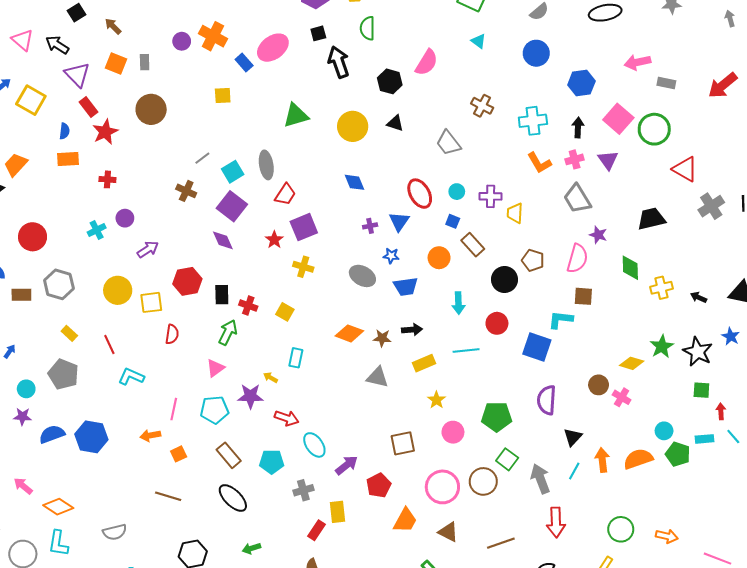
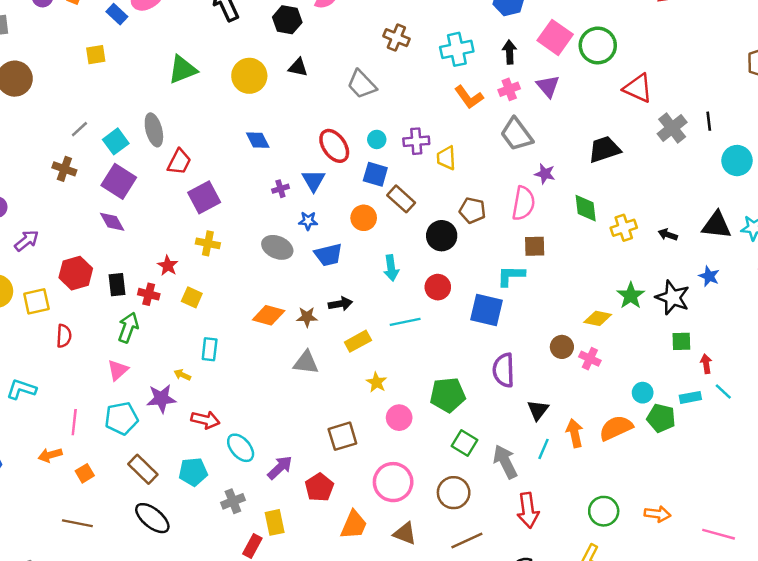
blue square: (453, 221) -> (375, 174), size x1.5
red star: (274, 240) -> (168, 266), moved
brown circle: (483, 481) -> (454, 493), moved

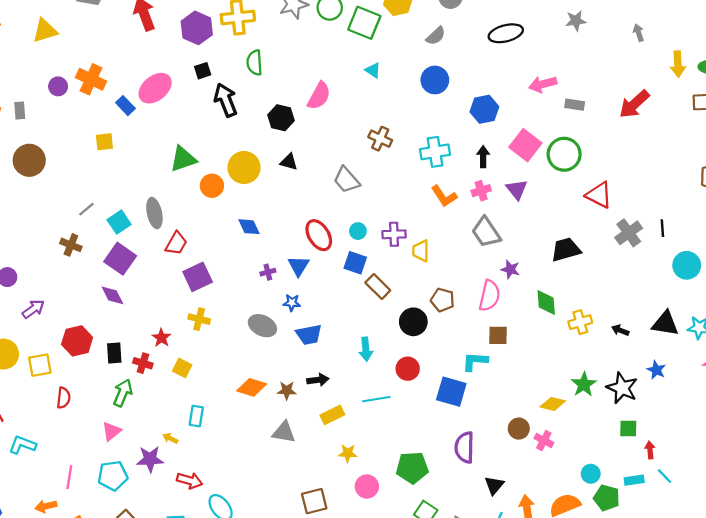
orange circle: (364, 218) -> (212, 186), moved
yellow star: (377, 382) -> (348, 453), turned -30

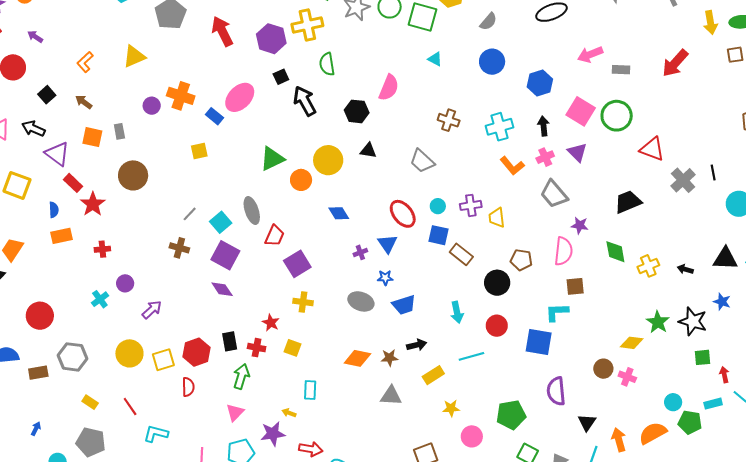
red hexagon: (77, 341) -> (197, 352), moved

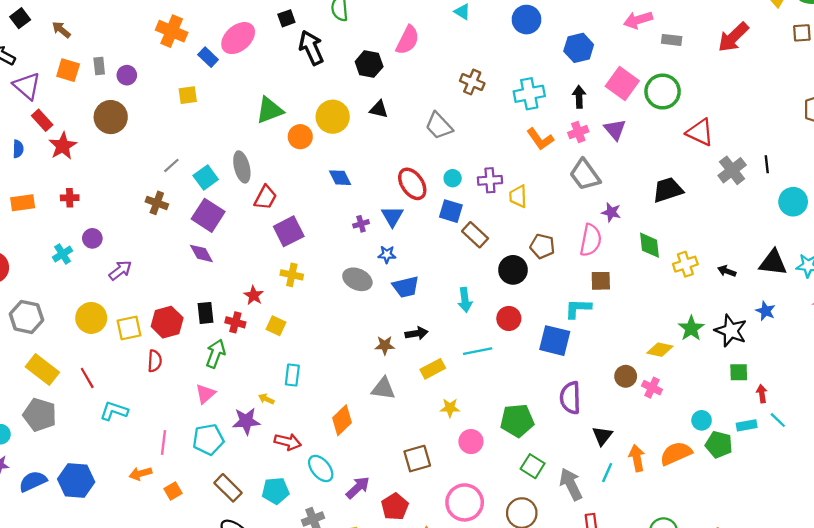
purple circle: (152, 106) -> (127, 75), moved
orange rectangle: (62, 236) -> (23, 203), moved
orange diamond: (357, 358) -> (342, 420), moved, turned -60
yellow rectangle: (90, 402) -> (42, 370), size x1.8

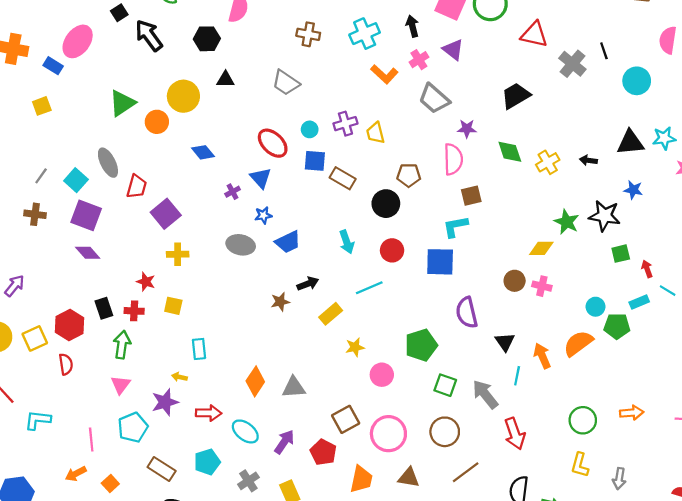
gray triangle: (383, 389) -> (294, 387), moved
brown square: (417, 459) -> (346, 419), moved

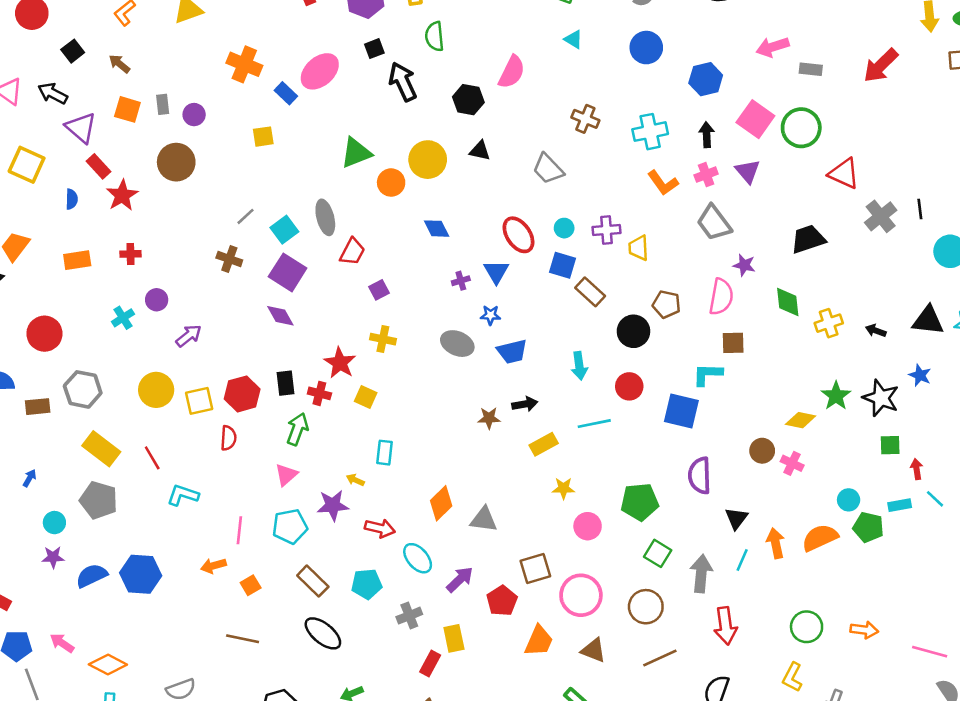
purple square: (166, 214) -> (379, 290), size x0.6
red star: (146, 282) -> (340, 363), size x1.4
gray arrow: (485, 394) -> (701, 574), turned 32

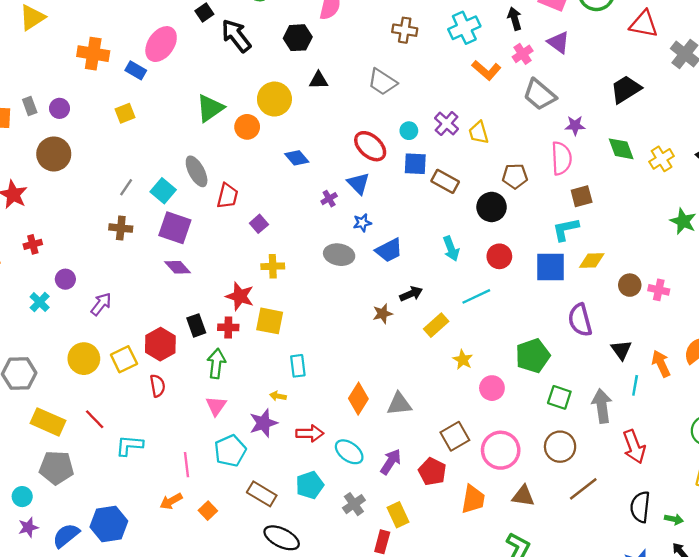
purple cross: (606, 230) -> (447, 124), turned -30
yellow square: (366, 397) -> (270, 321), size x1.4
yellow diamond: (801, 420) -> (592, 260), moved
yellow star: (563, 488) -> (463, 360), turned -30

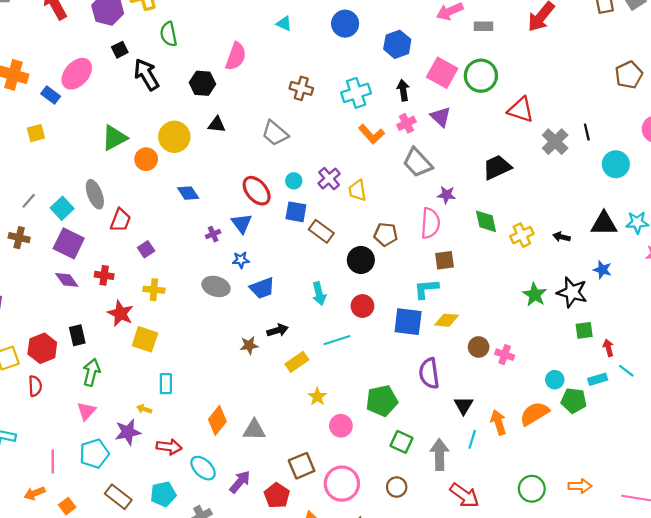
red cross: (228, 327) -> (104, 275), moved
brown circle: (560, 447) -> (397, 487), size x0.7
red arrow: (634, 447) -> (464, 495), turned -40

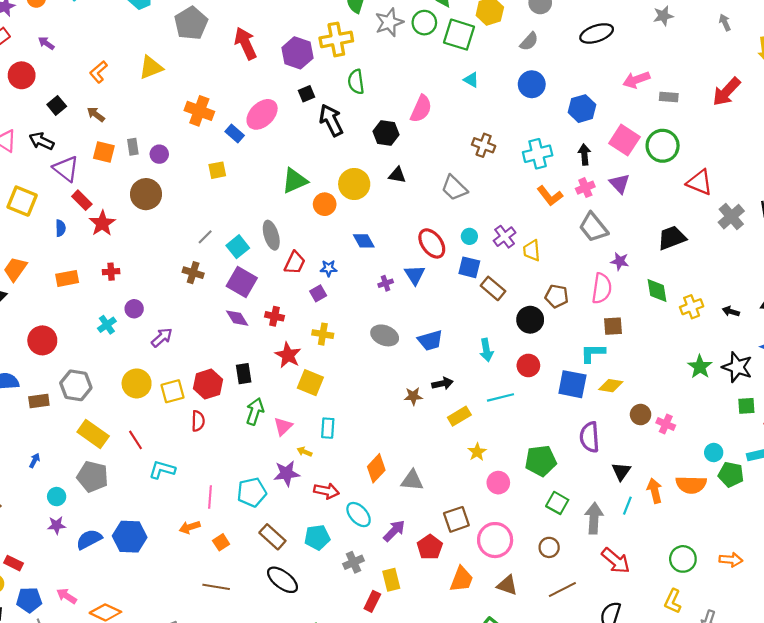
blue star: (241, 260) -> (329, 268), moved
pink triangle: (86, 411) -> (283, 426), moved
orange semicircle: (535, 414) -> (691, 485), turned -152

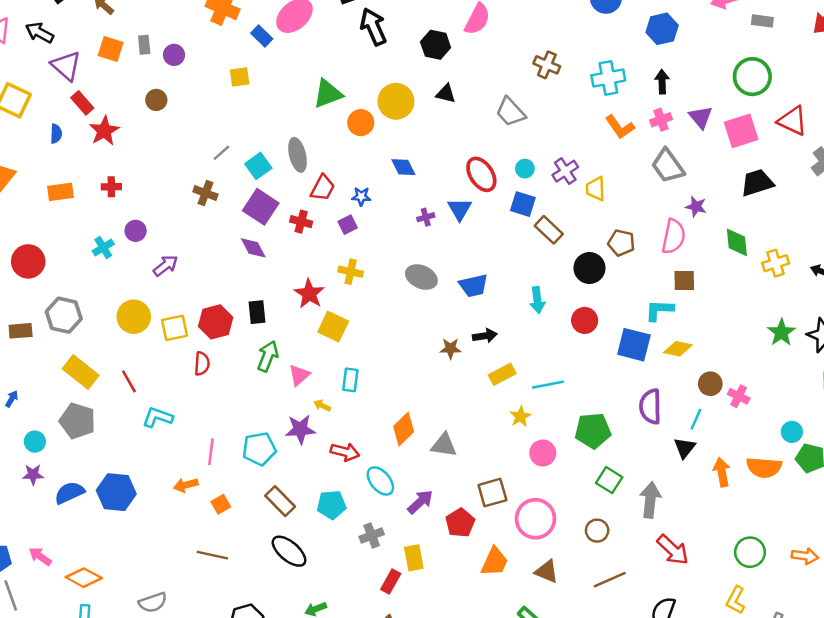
pink square: (624, 140) -> (741, 131), moved, turned 36
brown circle: (146, 194) -> (156, 100), size x0.6
red cross: (275, 316) -> (301, 222), moved
cyan line: (501, 397) -> (548, 385), moved
cyan line: (627, 506) -> (696, 419), moved

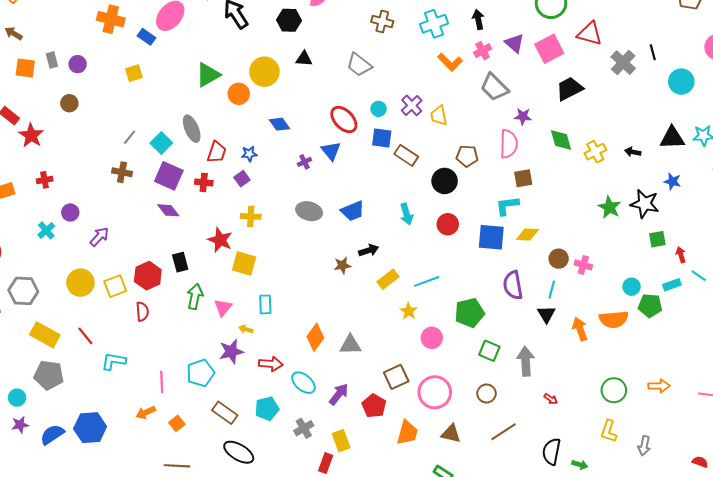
red arrow: (673, 550) -> (551, 399), size x0.5

